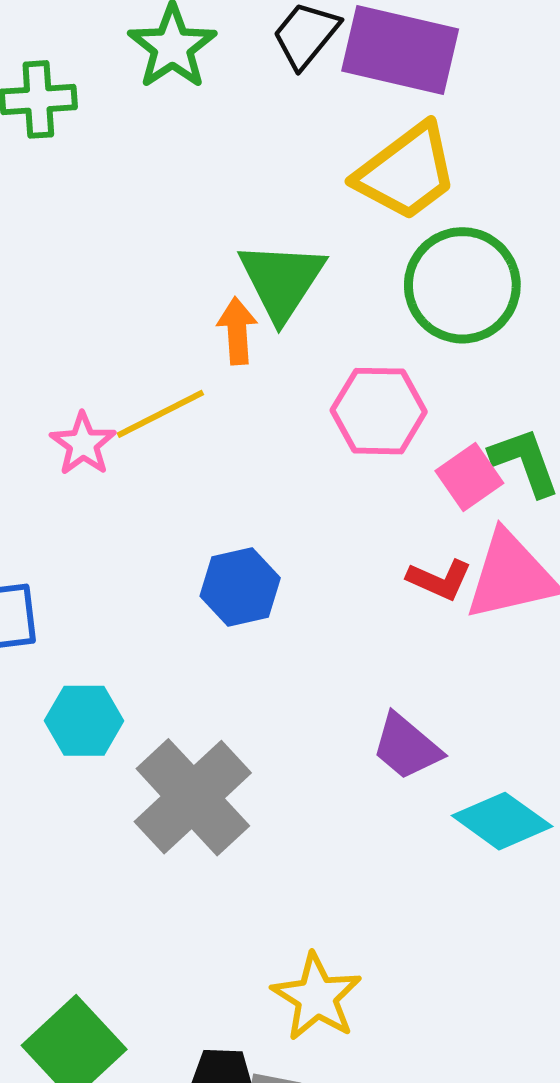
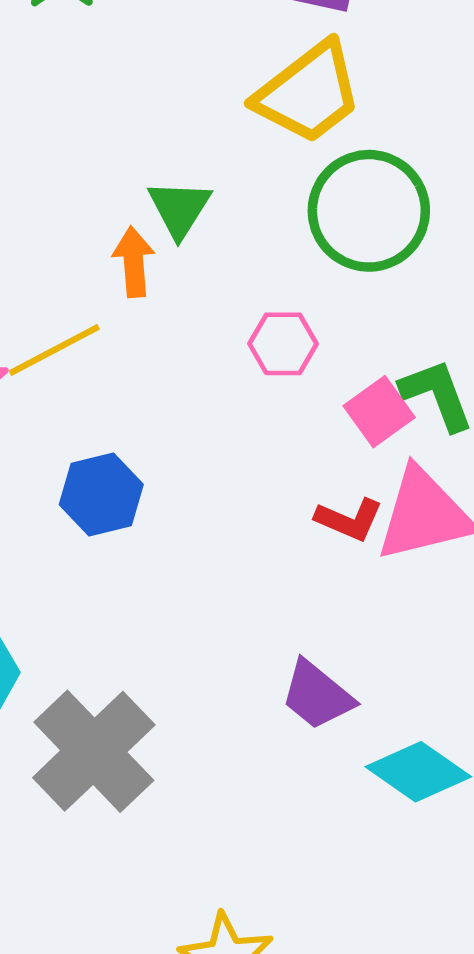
green triangle: (282, 281) -> (179, 208), size x0.7
pink hexagon: (379, 411) -> (283, 344), size x0.7
blue hexagon: (240, 587) -> (101, 494), moved

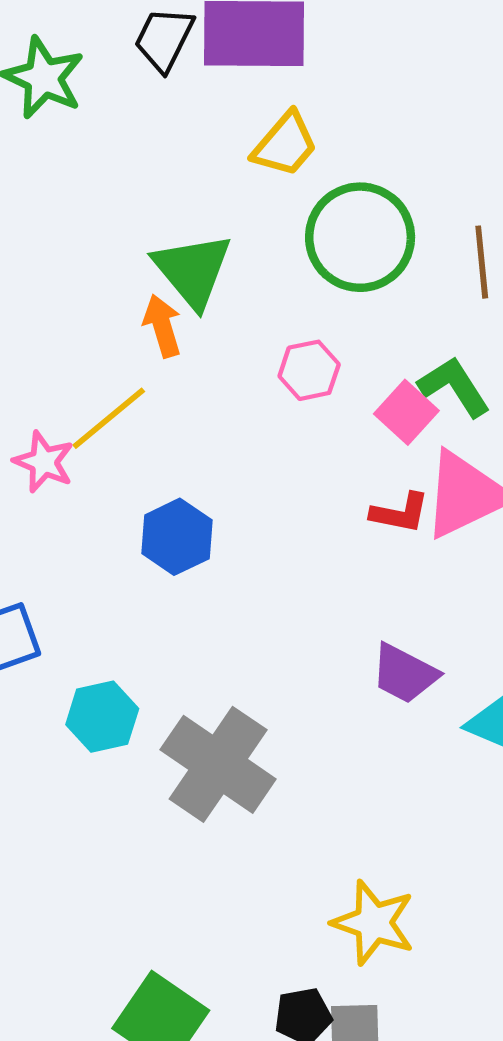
yellow trapezoid: (309, 93) -> (285, 144), size x0.7
green triangle: (179, 208) -> (193, 270), size x1.4

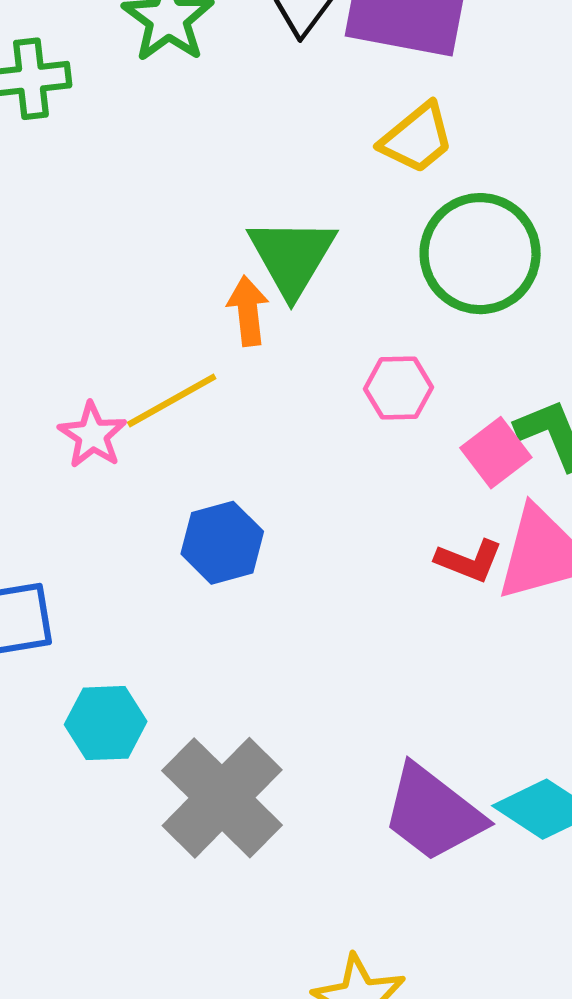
purple trapezoid: (404, 674) -> (433, 813), moved, size x1.4

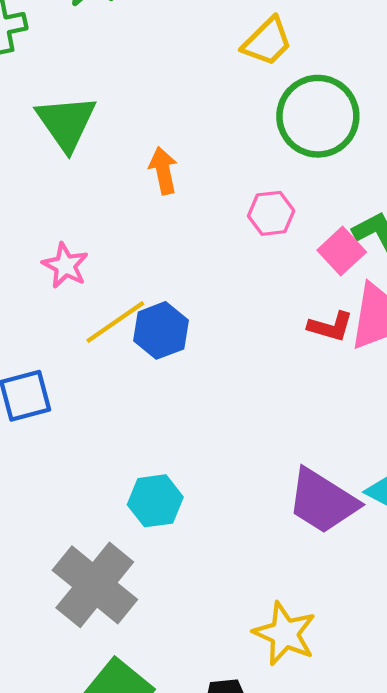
green triangle: (292, 257) -> (66, 123), moved
yellow line: (172, 401) -> (115, 322), moved
cyan hexagon: (106, 723) -> (155, 501), moved
gray cross: (222, 798) -> (95, 585), moved

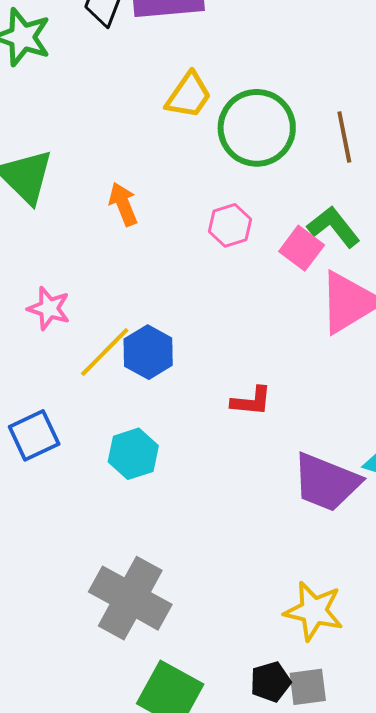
yellow trapezoid: (267, 42) -> (189, 95), moved
red L-shape: (331, 326) -> (251, 401), moved
cyan hexagon: (155, 501) -> (133, 454), moved

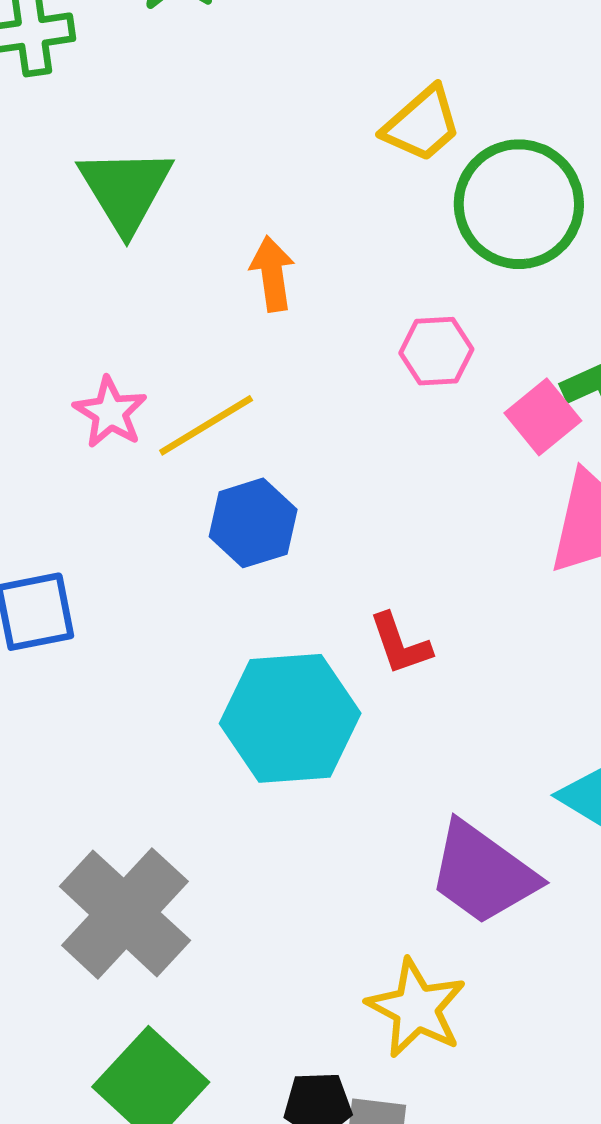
yellow line: (105, 352) -> (206, 425), moved
red L-shape: (251, 401) -> (400, 644), turned 51
cyan hexagon: (133, 454) -> (290, 718), moved, size x1.6
purple trapezoid: (326, 482) -> (483, 873), moved

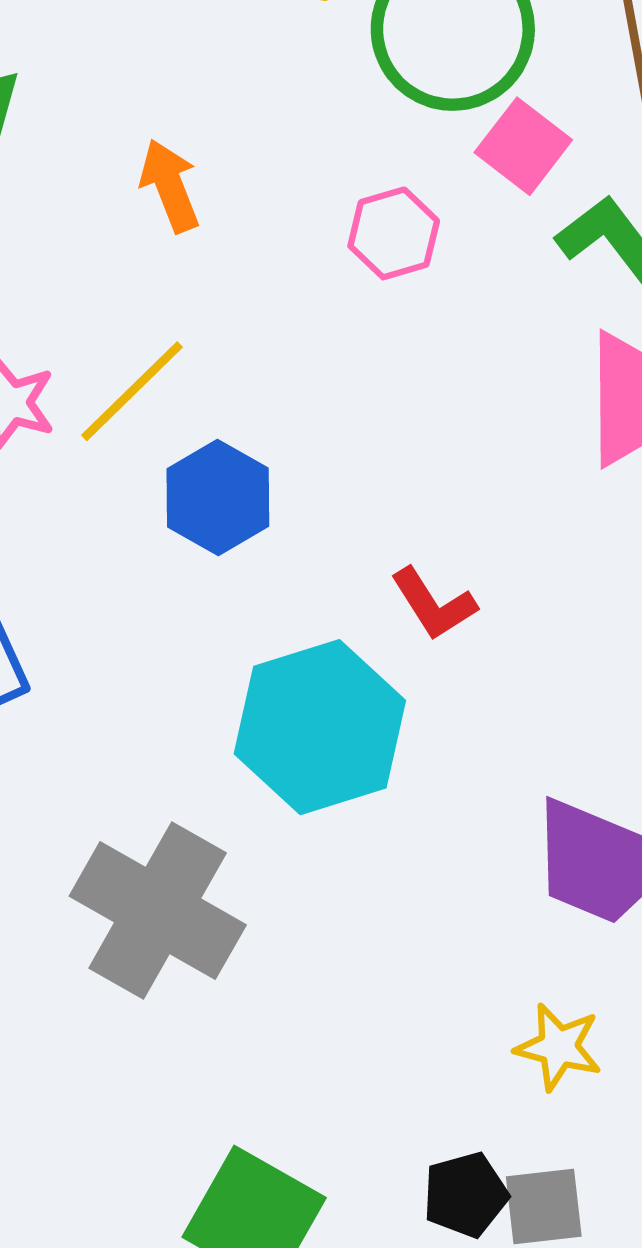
pink square: (543, 417) -> (523, 146), moved
gray cross: (125, 913) -> (158, 910), moved
yellow star: (416, 1008) -> (558, 1047), size x0.7

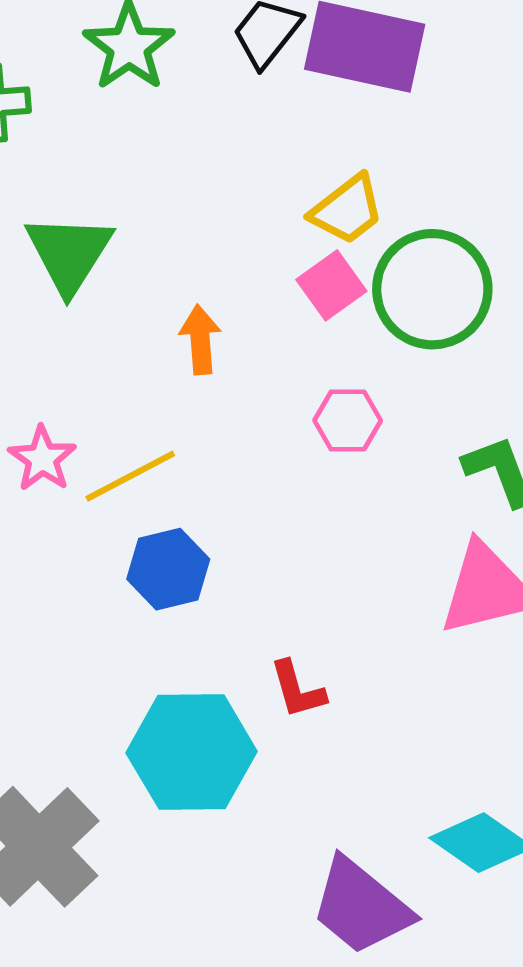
pink square: (523, 146) -> (331, 285), moved

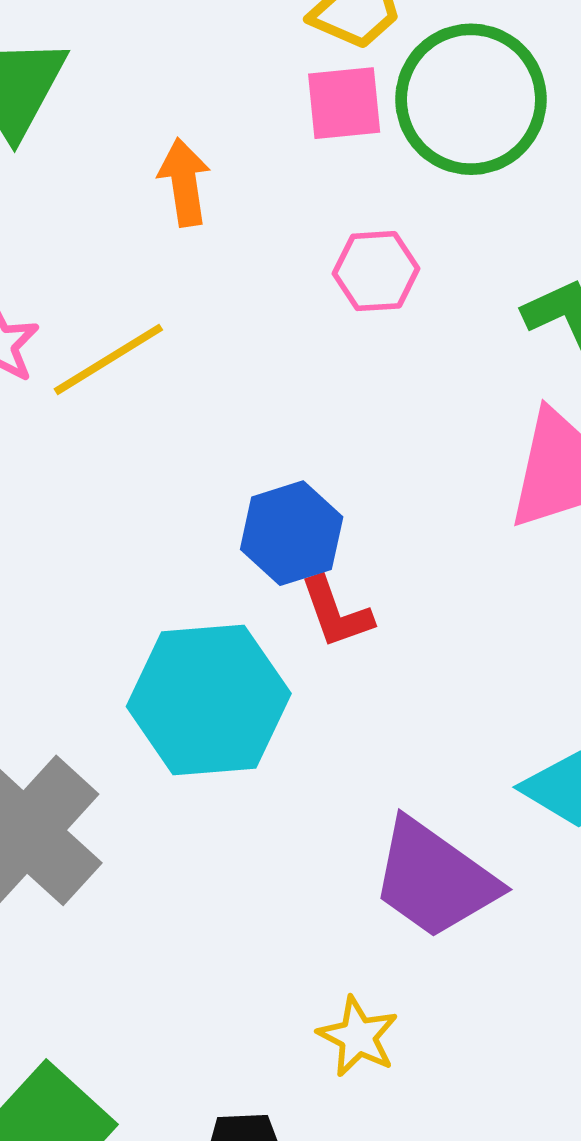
pink square: (331, 285) -> (344, 103), turned 34
blue hexagon: (168, 569) -> (292, 533), moved

